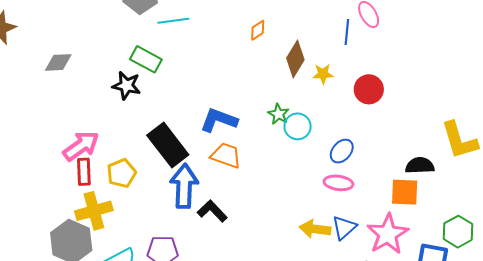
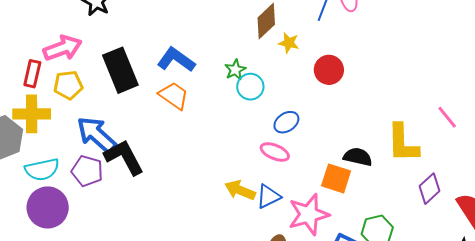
pink arrow: (81, 146) -> (63, 48), moved
blue arrow: (184, 186) -> (97, 135), moved, turned -66
black L-shape: (212, 211) -> (124, 157), moved, size x1.4

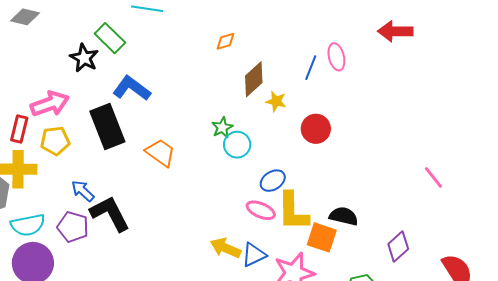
blue L-shape: (176, 60) -> (132, 88), moved
blue arrow: (97, 135) -> (83, 191), size x0.6
yellow L-shape: (403, 143) -> (293, 211), moved
purple diamond: (430, 189) -> (398, 247), moved

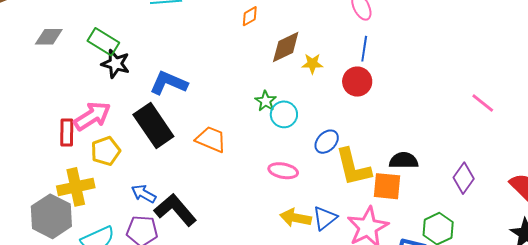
green rectangle: (110, 38) -> (103, 42), moved
blue line: (311, 68) -> (364, 49), moved
brown diamond: (254, 79) -> (286, 47), turned 30
red rectangle: (19, 129) -> (67, 133), moved
pink ellipse: (261, 210) -> (283, 171), moved

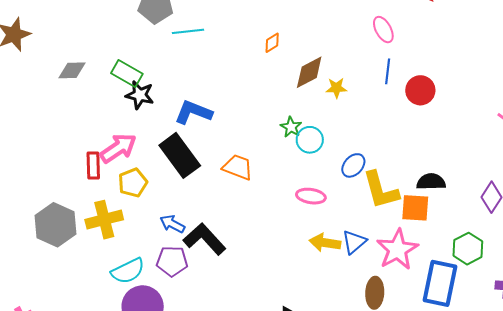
red circle: (357, 82) -> (420, 90), moved
gray hexagon: (51, 216) -> (55, 225), moved

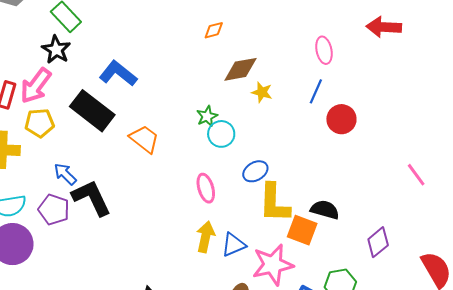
black star: (140, 95) -> (56, 50), moved
pink arrow: (118, 148) -> (36, 86), turned 144
black rectangle: (180, 155) -> (92, 111), turned -33
pink ellipse: (311, 196) -> (206, 188), turned 48
yellow arrow: (325, 243) -> (206, 237), turned 76

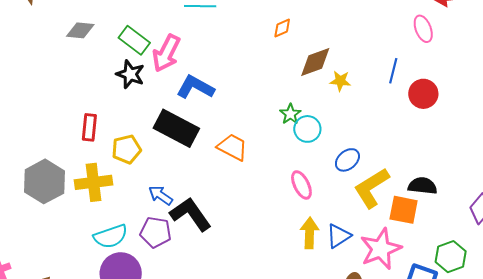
pink ellipse: (324, 50) -> (423, 29), moved
pink arrow: (36, 86) -> (166, 53), moved
yellow L-shape: (274, 203) -> (371, 188), turned 66

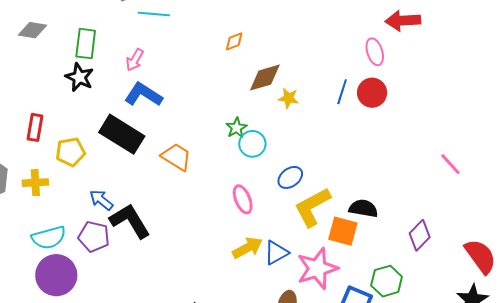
green rectangle: (134, 40) -> (86, 44), turned 56
pink arrow: (166, 53) -> (135, 60), moved, size x0.6
red circle: (423, 94) -> (372, 93), moved
yellow cross: (93, 182) -> (35, 183), size x0.7
yellow arrow: (310, 233) -> (247, 248), turned 56

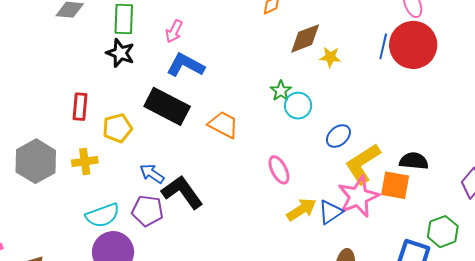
red circle: (372, 93) -> (413, 45), size x1.6
pink ellipse: (243, 199) -> (279, 170), moved
pink star: (317, 268) -> (358, 197), moved

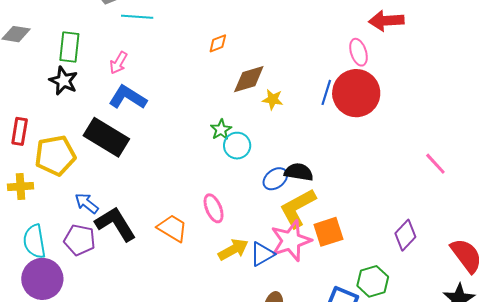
orange trapezoid: (223, 125) -> (172, 228), moved
yellow pentagon: (117, 128) -> (55, 155), size x1.4
black semicircle: (414, 161) -> (299, 172), moved
orange square: (395, 185) -> (328, 232), turned -32
cyan semicircle: (103, 215) -> (34, 241), turned 96

